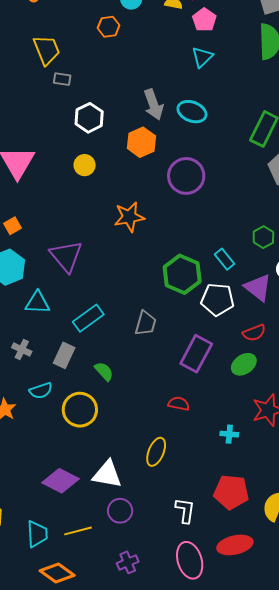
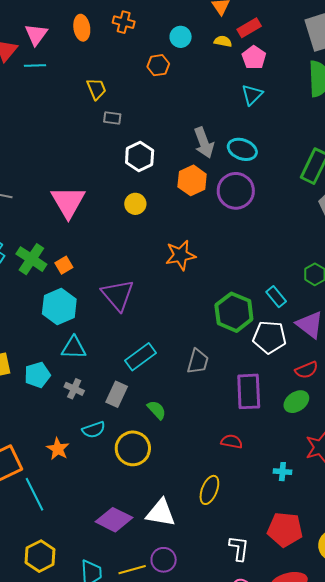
yellow trapezoid: (47, 50) -> (96, 89), size x0.7
purple circle: (186, 176) -> (236, 191), moved
cyan triangle: (37, 303) -> (74, 348), moved
purple rectangle: (196, 354) -> (249, 391), turned -30
purple circle: (120, 511) -> (164, 560), moved

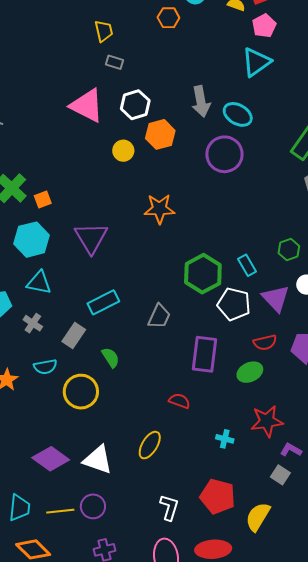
cyan triangle: (252, 95) -> (256, 62), size x1.4
orange hexagon: (192, 180) -> (160, 134), moved
pink triangle: (68, 202) -> (87, 106), moved, turned -42

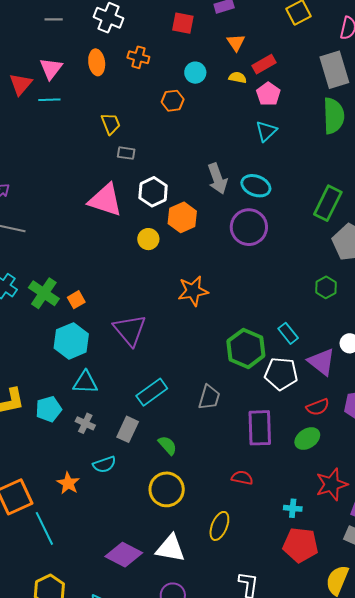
cyan triangle: (256, 62) -> (266, 131), size x0.7
green hexagon: (289, 250) -> (326, 287), moved
yellow circle: (81, 392) -> (167, 489), moved
red pentagon: (218, 496) -> (300, 545), moved

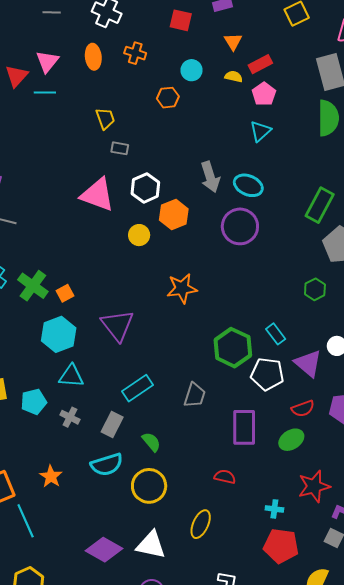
cyan semicircle: (104, 464) -> (107, 465), moved, size x1.4

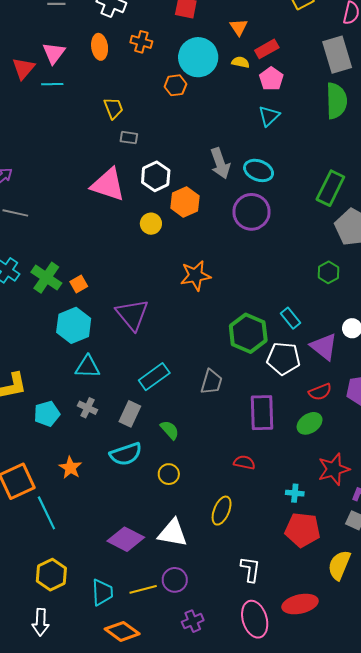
cyan circle: (192, 70) -> (198, 57), size x1.8
cyan pentagon: (34, 402) -> (47, 414), moved
yellow circle: (149, 486) -> (169, 474), size x0.6

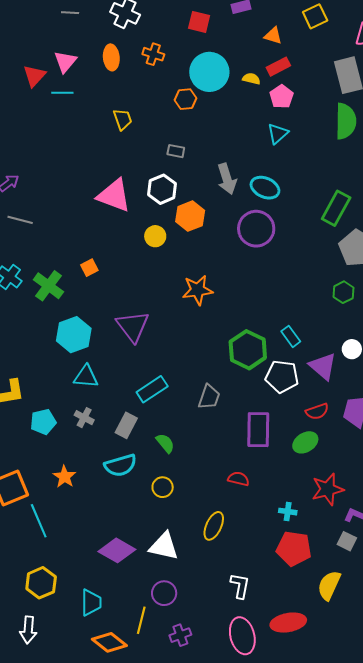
orange triangle: (239, 27) -> (273, 36), moved, turned -42
gray rectangle: (129, 138) -> (176, 151), moved
green hexagon: (328, 272) -> (344, 292), moved
orange square: (79, 284) -> (89, 268), moved
yellow line: (143, 589) -> (141, 620), moved, turned -64

